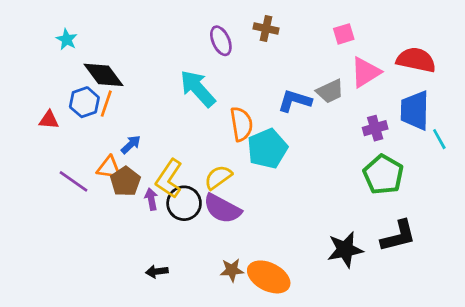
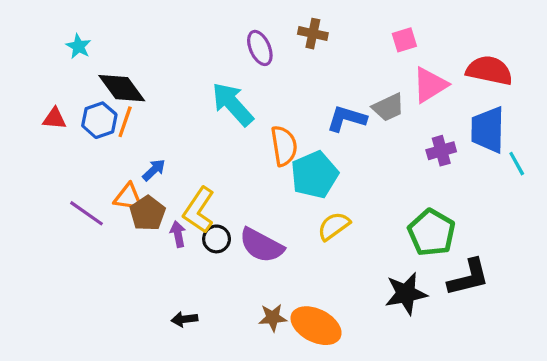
red triangle: (49, 120) -> (54, 119), moved
green pentagon: (383, 175) -> (432, 233), moved
yellow semicircle: (218, 177) -> (334, 226), moved
black circle: (184, 203) -> (217, 239), size x0.7

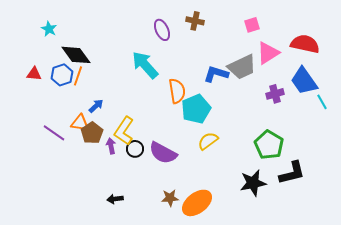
gray trapezoid: (388, 107) -> (242, 67), size x1.4
blue trapezoid: (488, 130) -> (304, 81), turned -36
orange ellipse: (316, 326) -> (197, 203), turned -64

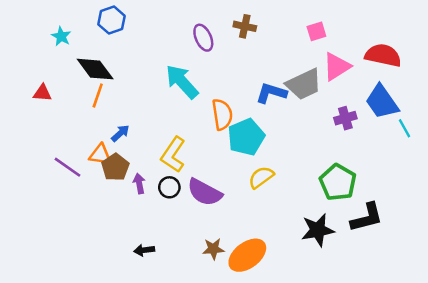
blue hexagon: (62, 75) -> (112, 20), moved
yellow L-shape: (124, 131) -> (173, 155), moved

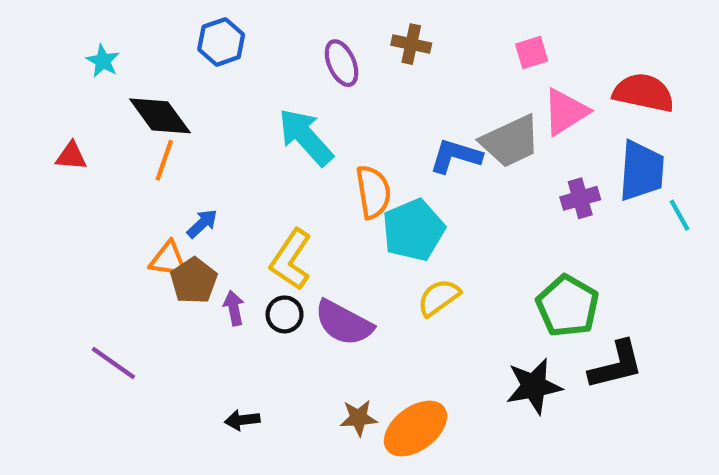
blue hexagon: (112, 20) -> (221, 42), moved
blue trapezoid: (382, 102) -> (641, 171), turned -141
purple line: (68, 167) -> (113, 363), moved

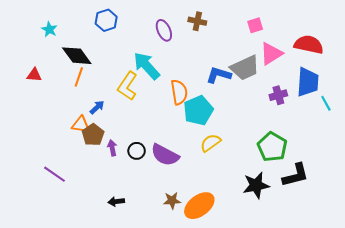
yellow L-shape: (291, 260) -> (127, 86), moved

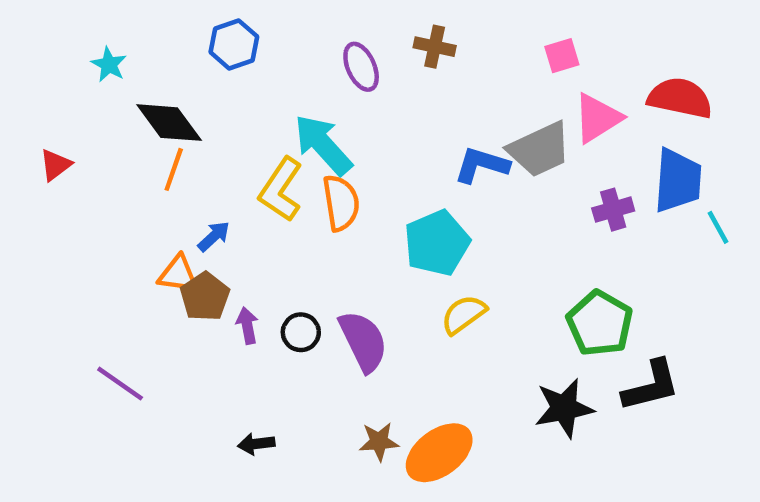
red triangle: (34, 75) -> (55, 165), moved, turned -42
orange semicircle: (179, 92) -> (341, 203), moved
purple semicircle: (165, 155) -> (363, 341), turned -144

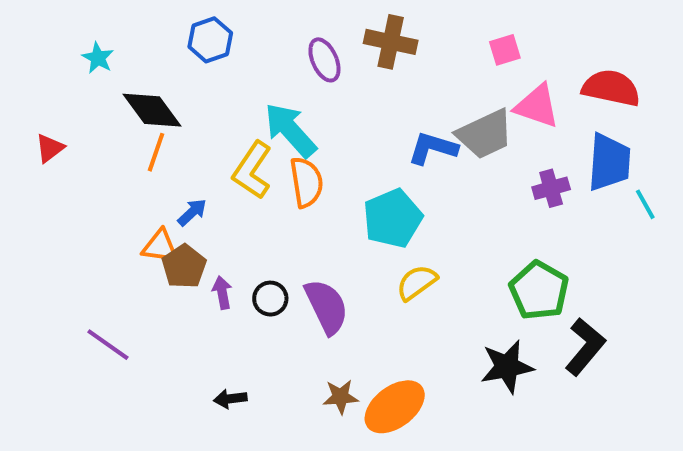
brown cross: (435, 47) -> (391, 42), size x1.4
pink triangle: (598, 118) -> (537, 106), turned 51
black L-shape: (651, 386) -> (585, 347), turned -36

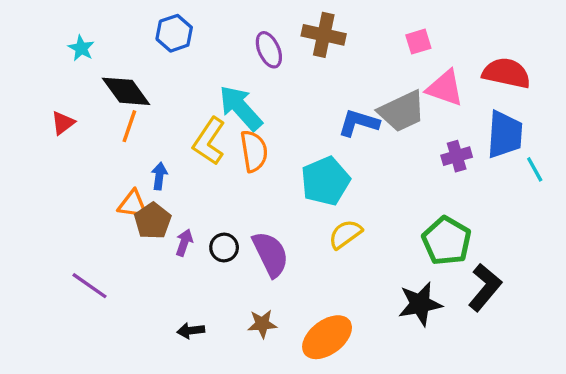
red triangle: (50, 148) -> (63, 123), moved
blue arrow: (192, 212) -> (159, 176), turned -40
purple arrow: (222, 293) -> (184, 243), turned 30
brown star: (340, 397) -> (262, 324), moved

